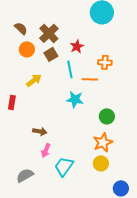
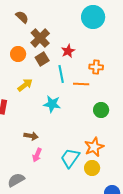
brown semicircle: (21, 28) -> (22, 17), moved
cyan star: (75, 99) -> (52, 104), moved
green circle: (107, 116) -> (101, 110), moved
cyan trapezoid: (64, 166) -> (70, 158), moved

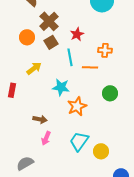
orange star: (94, 147) -> (77, 106), moved

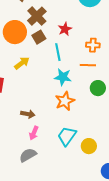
orange circle: (27, 37) -> (15, 32), size x1.5
orange line: (90, 67) -> (88, 65), moved
cyan star: (61, 87) -> (63, 77), moved
gray semicircle: (25, 163) -> (28, 155), moved

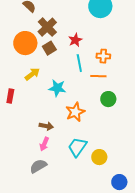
cyan line: (58, 52) -> (79, 63), moved
cyan star: (63, 77) -> (57, 88), moved
brown arrow: (28, 114) -> (46, 126), moved

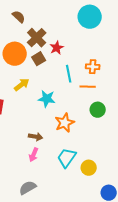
red star: (75, 40) -> (57, 48), moved
gray semicircle: (38, 166) -> (28, 188), moved

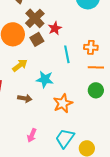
orange line: (88, 87) -> (96, 67), moved
brown arrow: (36, 137) -> (25, 98), moved

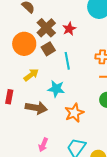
red star: (55, 28) -> (69, 29), moved
cyan line: (67, 54) -> (67, 61), moved
brown arrow: (25, 98) -> (36, 108), size x1.5

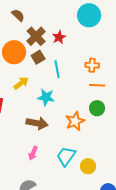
brown arrow: (36, 108) -> (37, 123), moved
orange star: (74, 113) -> (75, 121), moved

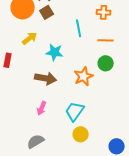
orange cross: (92, 65) -> (104, 12), moved
cyan line: (57, 69) -> (79, 28), moved
yellow circle: (88, 166) -> (81, 134), moved

